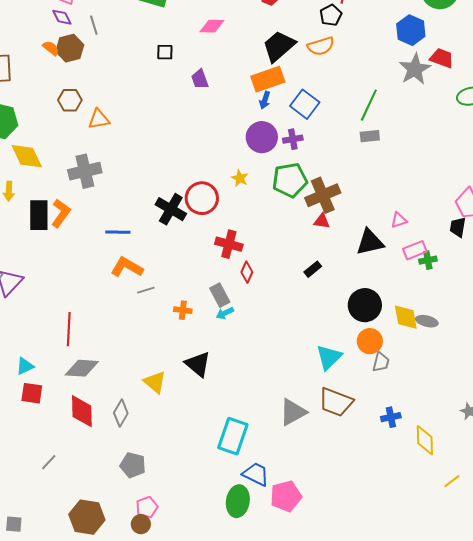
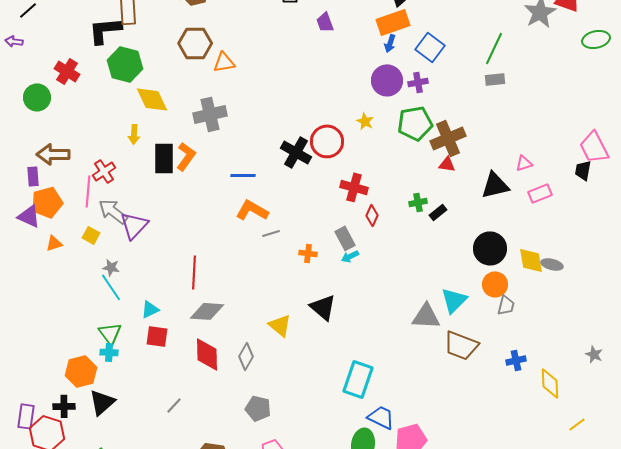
brown hexagon: (70, 100) -> (195, 43), size x1.4
green cross: (428, 260) -> (418, 202), moved
gray triangle: (293, 412) -> (426, 316), moved, turned 32

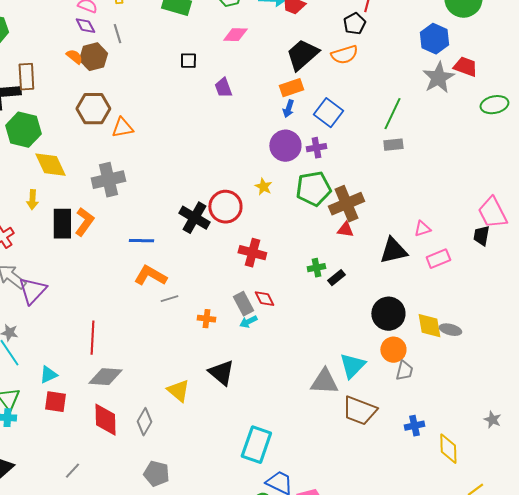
orange rectangle: (393, 22) -> (291, 88), size x0.7
red diamond: (372, 215) -> (264, 299), moved, turned -50

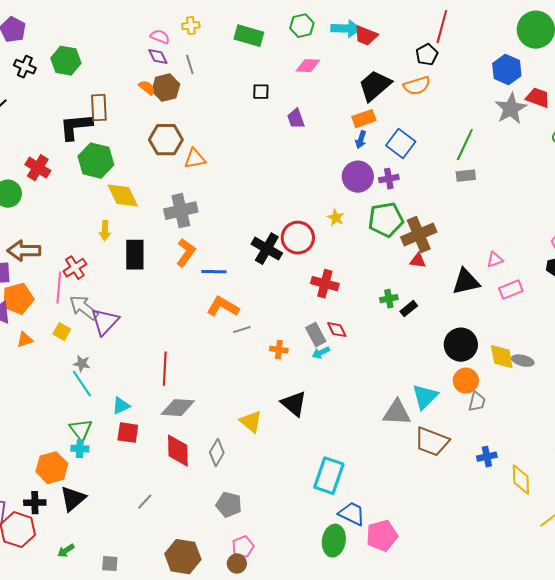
orange L-shape: (84, 222) -> (186, 253), moved

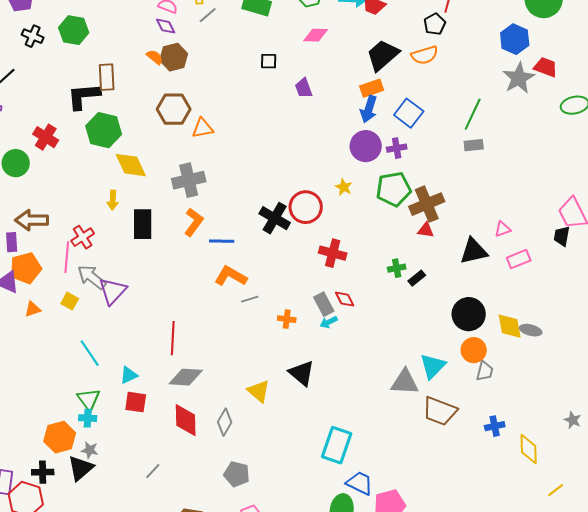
gray line: (190, 65) -> (208, 15), moved, turned 66
blue arrow: (361, 140) -> (369, 109), size x1.5
gray star: (82, 364) -> (90, 450), moved

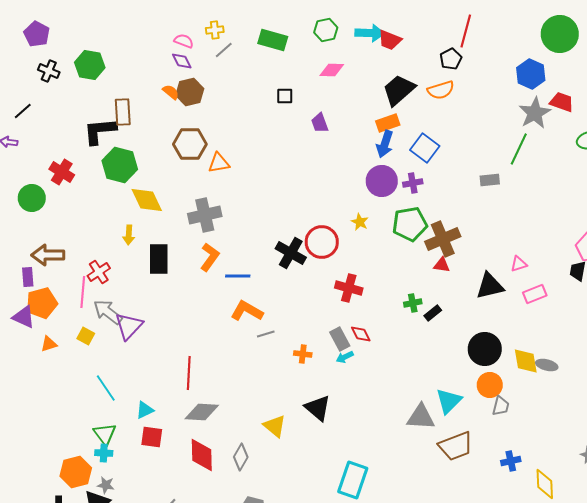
green line: (473, 114) -> (519, 149), moved
brown trapezoid: (440, 411) -> (456, 446), turned -42

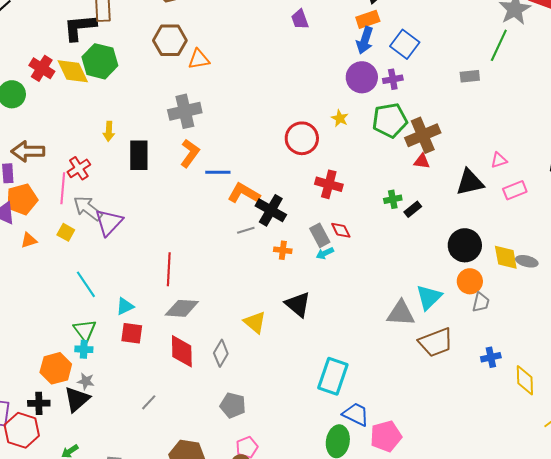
yellow diamond: (147, 200) -> (73, 71), moved
black cross: (291, 253) -> (271, 210), moved
orange L-shape: (247, 311) -> (244, 193), moved

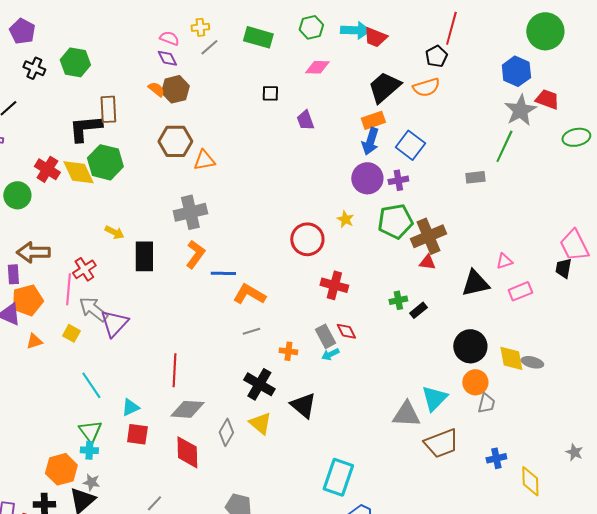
yellow arrow: (109, 131) -> (114, 232), turned -66
black cross: (271, 210) -> (259, 384), moved
gray diamond: (221, 353) -> (226, 432), moved

